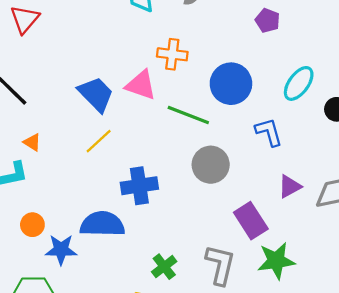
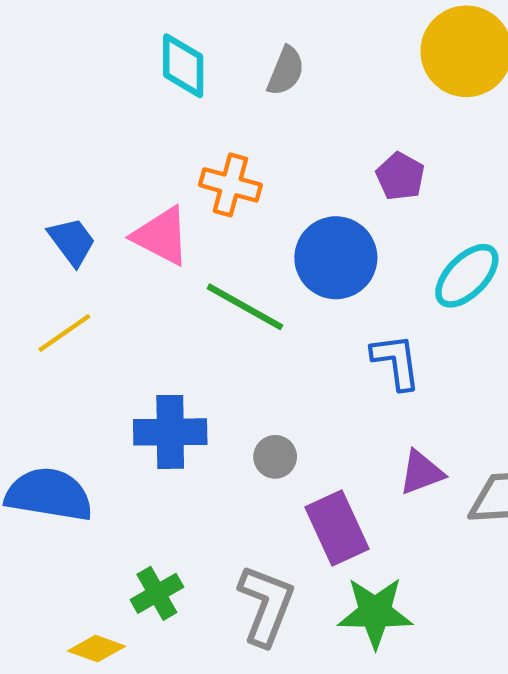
purple pentagon: (268, 20) -> (400, 176), moved
blue trapezoid: (96, 94) -> (72, 241), size x0.7
gray circle: (211, 165) -> (275, 457), moved, size x0.6
blue cross: (139, 186) -> (170, 432), moved

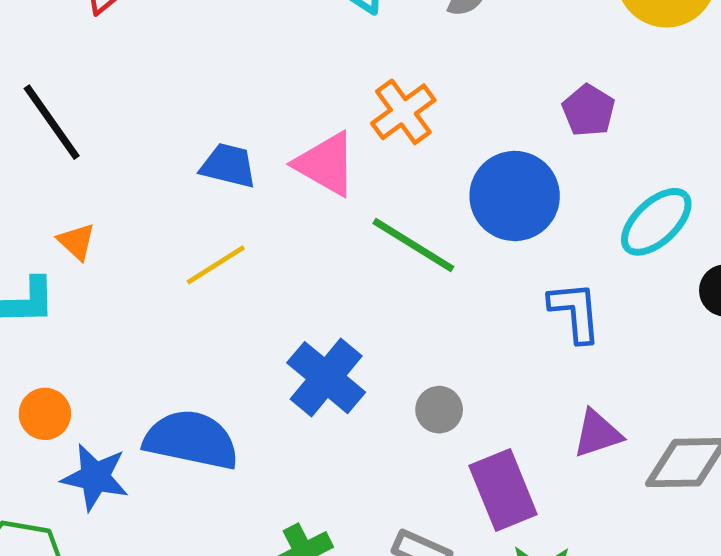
orange cross: (230, 185) -> (403, 112), turned 36
blue trapezoid: (72, 241) -> (228, 166), turned -42
blue cross: (170, 432) -> (326, 378), turned 38

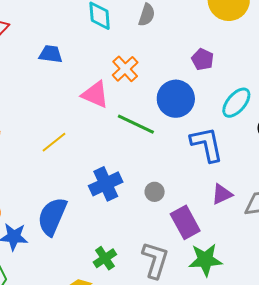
blue trapezoid: (228, 166) -> (51, 54), moved
blue L-shape: (575, 312) -> (207, 144), size x1.4
blue cross: (326, 378) -> (106, 184), turned 32
blue semicircle: (191, 440) -> (52, 216), turned -72

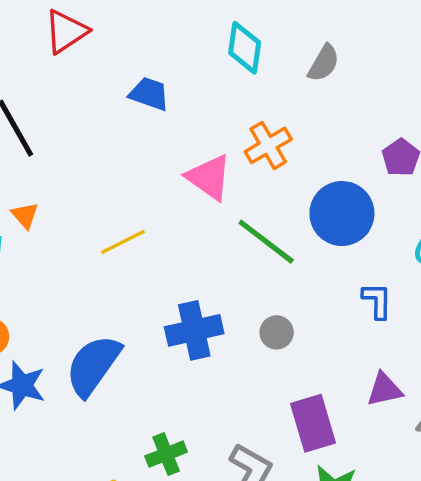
blue L-shape: (207, 144) -> (377, 301), size x0.6
gray circle: (155, 192) -> (277, 332), moved

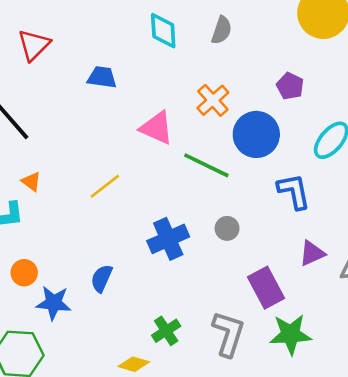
orange cross: (268, 145) -> (213, 100), moved
blue L-shape: (377, 301) -> (294, 191), size x1.4
blue semicircle: (93, 365) -> (102, 278), size x0.6

